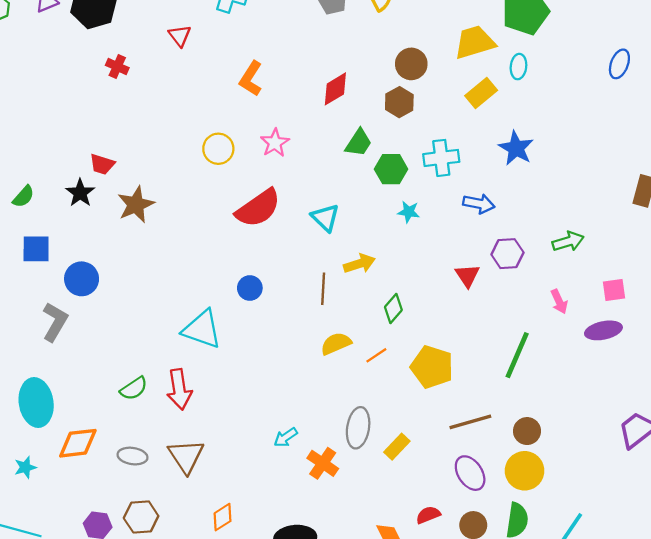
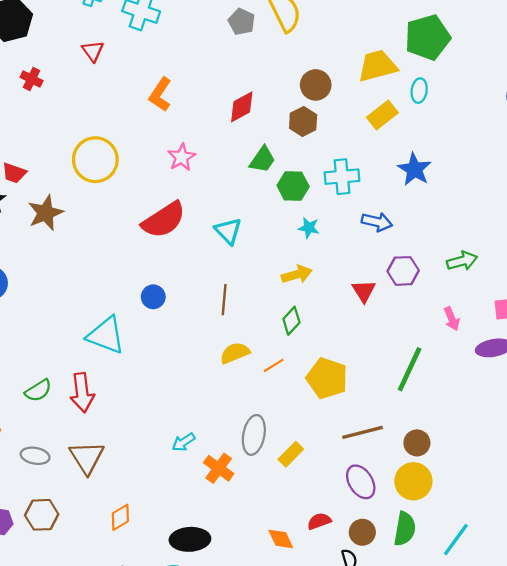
yellow circle: (218, 149) -> (95, 160), moved, size x1.5
yellow arrow: (359, 264) -> (297, 274), moved

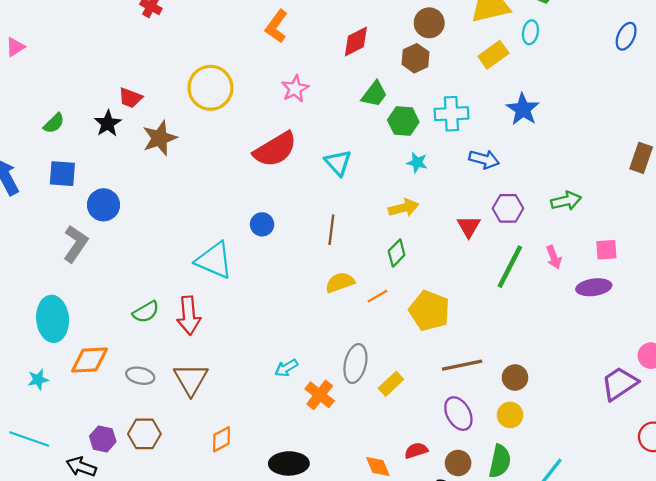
green line: (410, 369) -> (510, 267), moved
yellow circle: (413, 481) -> (510, 415), size x0.7

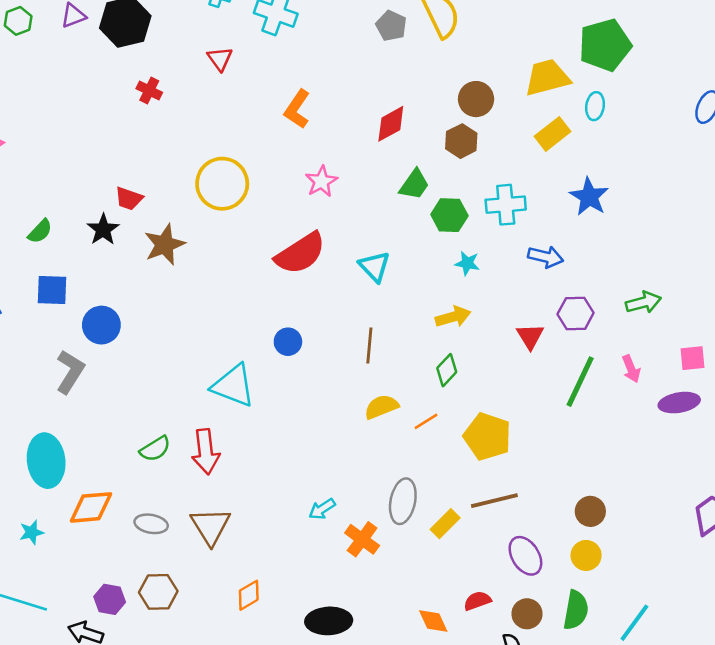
brown line: (462, 365) -> (494, 501), moved

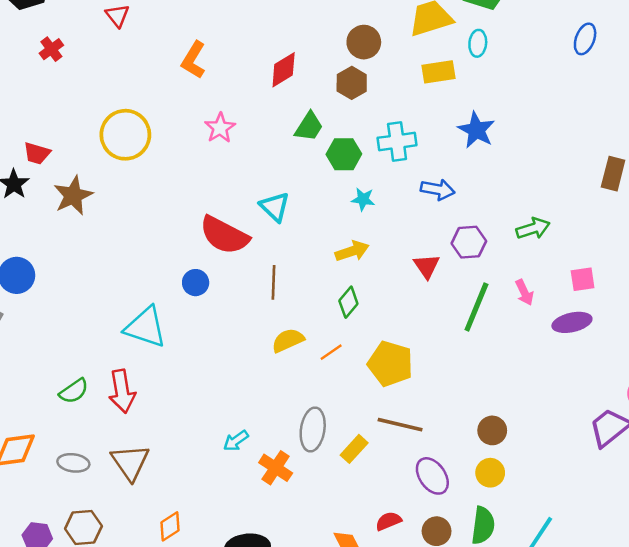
red cross: (149, 90) -> (51, 49), turned 30
yellow rectangle: (553, 134) -> (439, 72), turned 32
red semicircle: (300, 253) -> (224, 235), moved, turned 63
brown line: (494, 501) -> (400, 425), turned 30

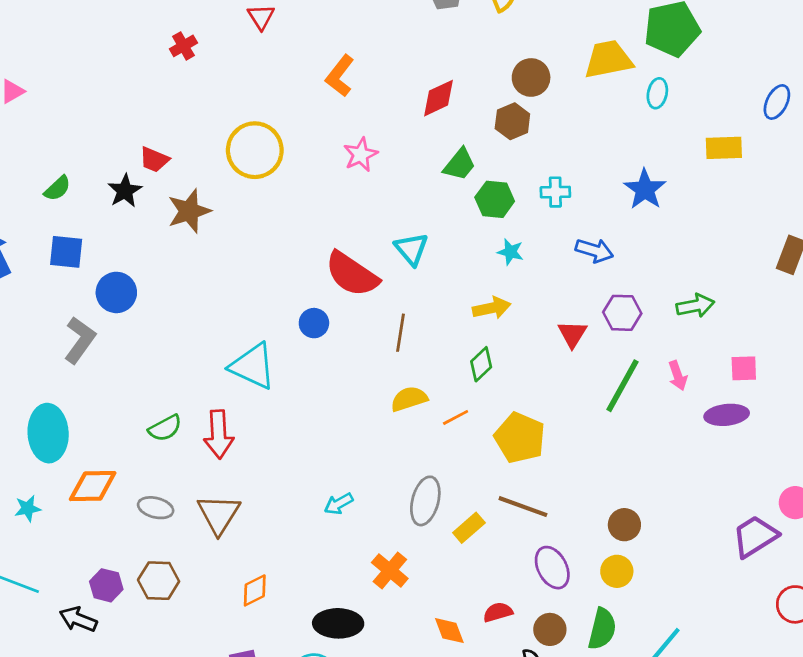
yellow rectangle: (439, 72) -> (724, 148), moved
cyan cross: (397, 142) -> (555, 192), size x0.7
orange cross: (276, 468) -> (390, 571), moved

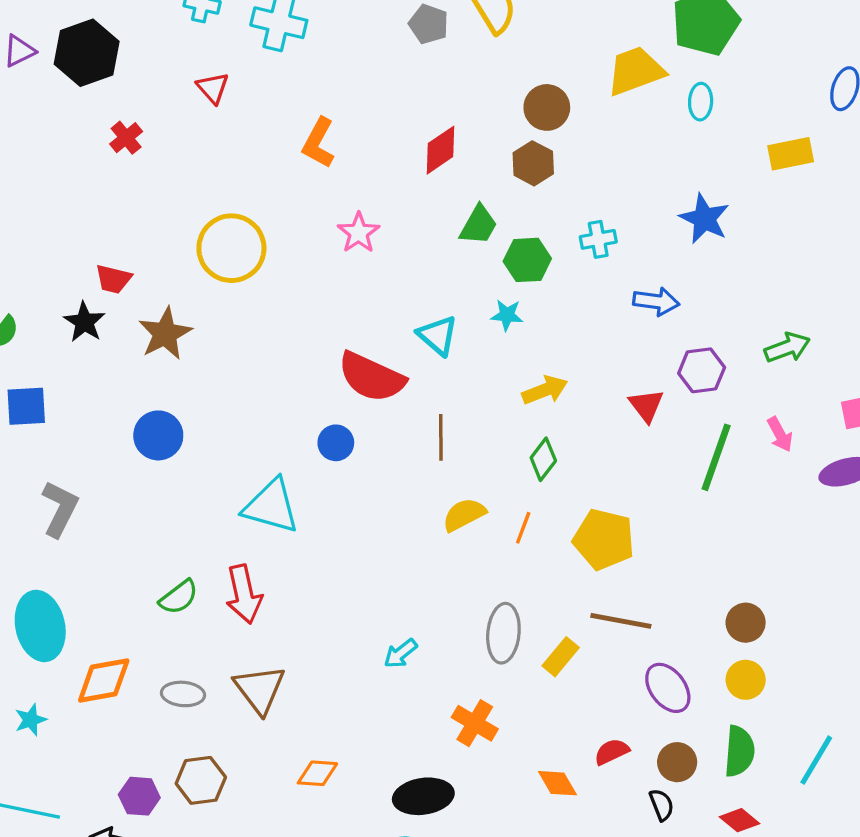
cyan star: (510, 252) -> (507, 315), moved
blue circle: (116, 292) -> (158, 435), moved
orange line: (456, 417) -> (523, 528), turned -32
orange diamond: (255, 590) -> (317, 773), turned 40

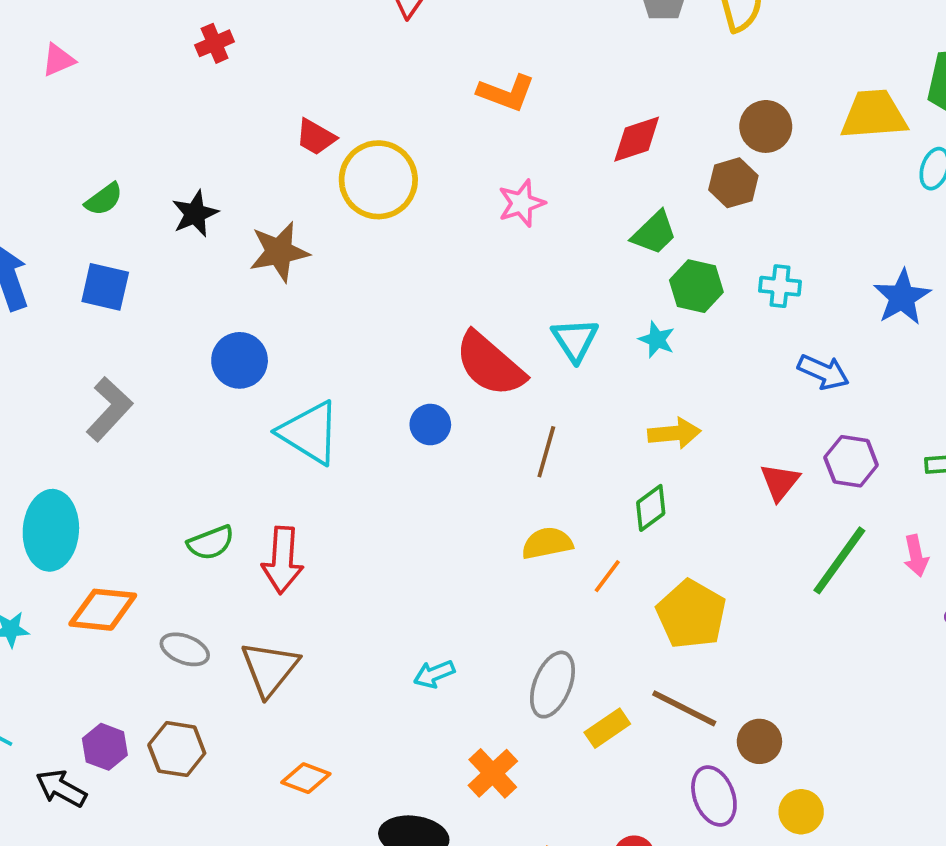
red cross: (126, 138) -> (215, 43), moved
orange L-shape: (318, 143) -> (506, 93), turned -114
red trapezoid: (113, 279) -> (316, 137), moved
cyan triangle: (271, 506) -> (309, 433), moved
brown circle: (746, 623) -> (759, 741), moved

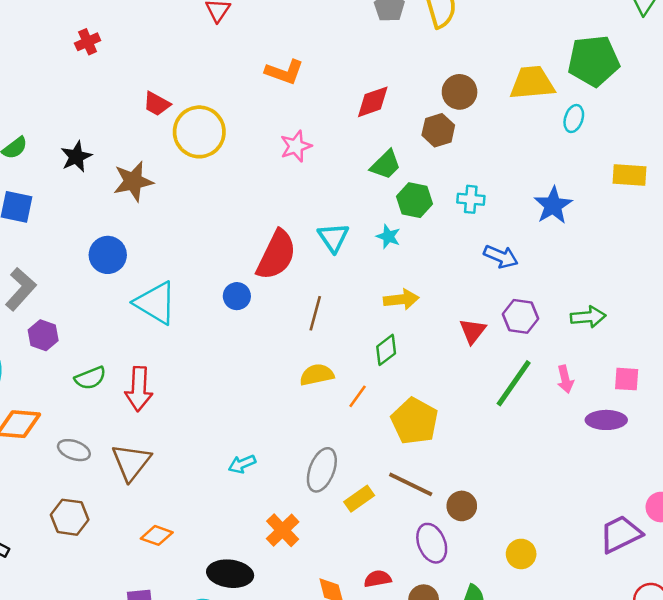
red semicircle: (490, 364) -> (276, 255), turned -104
purple hexagon: (105, 747) -> (43, 335), moved
yellow circle: (801, 812) -> (521, 554), moved

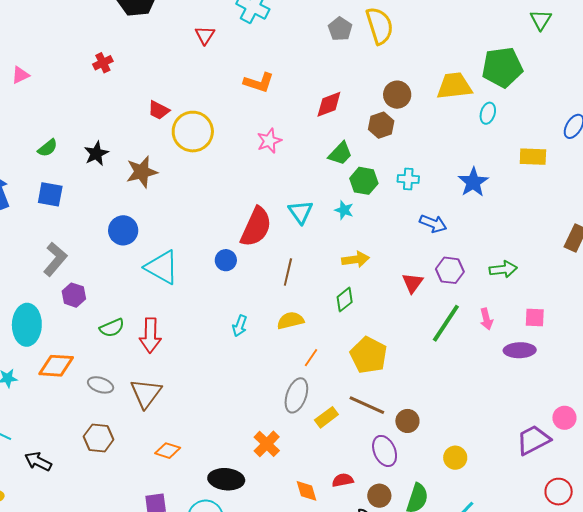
orange line: (358, 396) -> (311, 358), moved
cyan arrow: (242, 464) -> (240, 326), moved, turned -45

